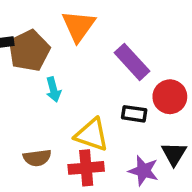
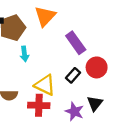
black rectangle: (134, 114) -> (73, 75), turned -64

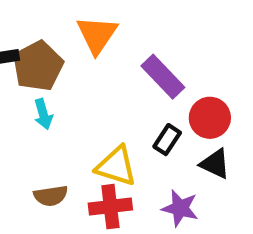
cyan arrow: (24, 54) -> (43, 114), moved
black triangle: (95, 103) -> (215, 164), moved, turned -35

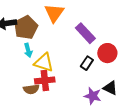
black triangle: (215, 164) -> (110, 88), moved
yellow triangle: (116, 166) -> (44, 62), moved
red cross: (110, 207) -> (45, 80), moved

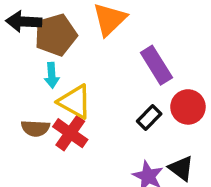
red cross: (45, 80) -> (70, 133), turned 30
brown semicircle: (31, 89) -> (35, 128), moved

